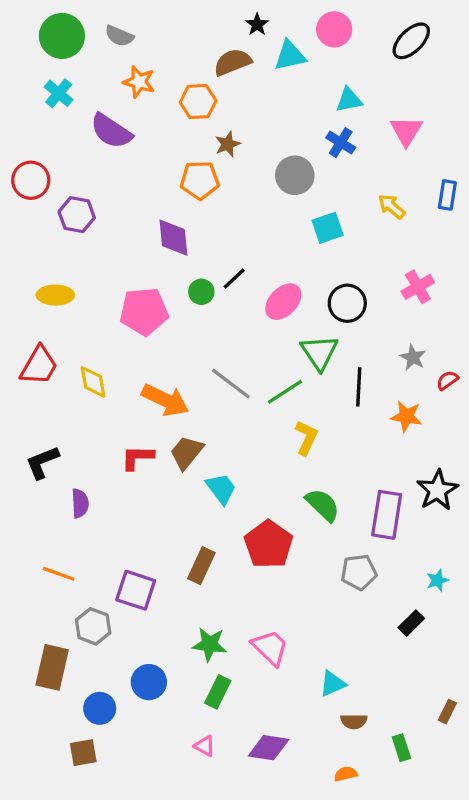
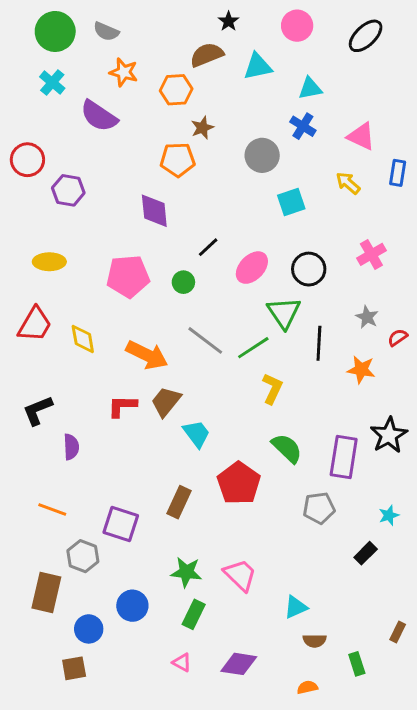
cyan triangle: (290, 56) -> (258, 66), moved
pink triangle: (406, 131) -> (361, 136), moved, turned -36
green circle: (201, 292) -> (183, 282), moved

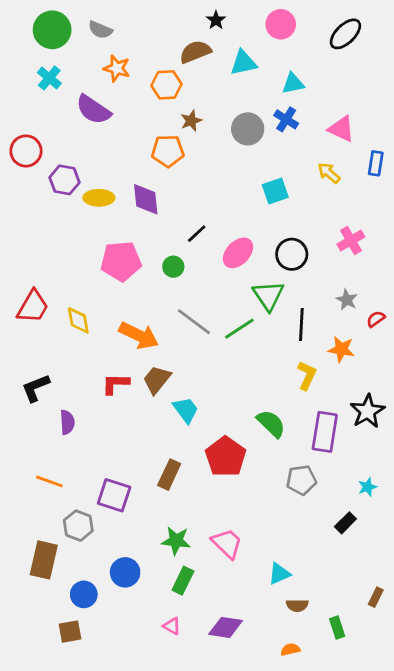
gray circle: (262, 155) -> (248, 129), moved
yellow ellipse: (49, 262) -> (99, 198), moved
yellow L-shape: (272, 389) -> (307, 375), moved

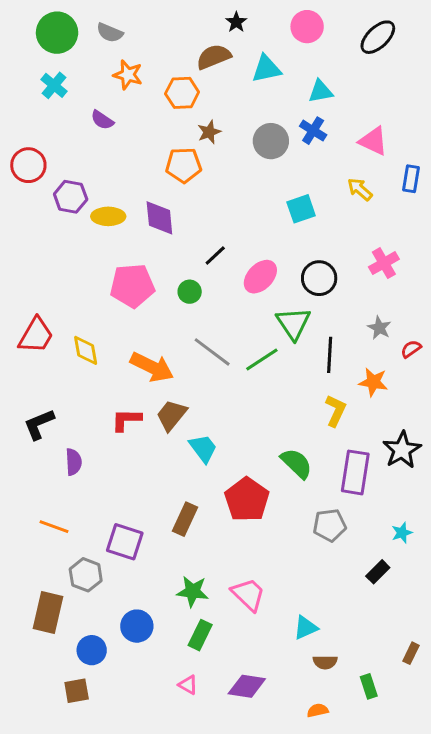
purple semicircle: (93, 110) -> (102, 120), size x0.6

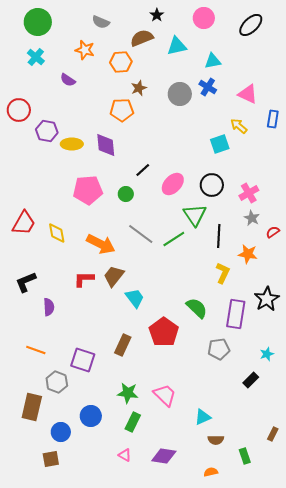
gray semicircle: (110, 33) -> (101, 22), moved
cyan square: (301, 209) -> (220, 144), moved
pink cross: (384, 263) -> (249, 193), moved

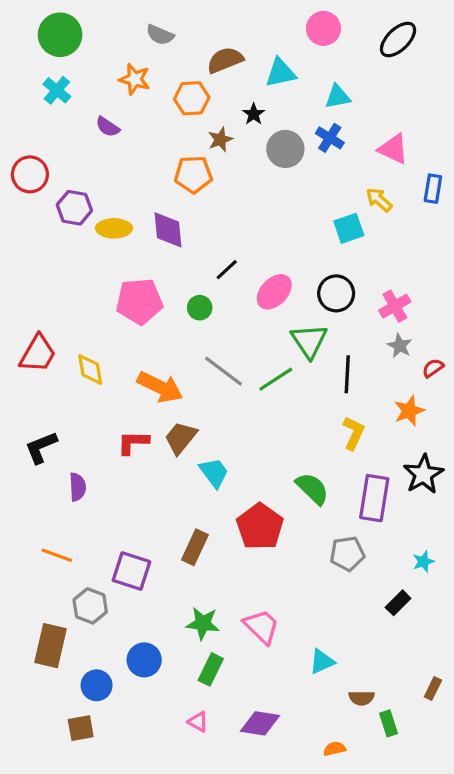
black star: (157, 15) -> (254, 114), moved
orange star: (248, 254) -> (409, 411), moved, turned -30
brown semicircle: (216, 440) -> (362, 698), moved

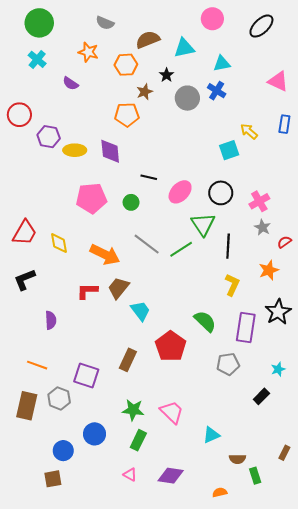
pink triangle: (393, 149) -> (278, 81), moved
black line: (227, 270) -> (149, 177), turned 56
black L-shape: (41, 447) -> (25, 280), moved
brown rectangle: (51, 646) -> (27, 406), moved

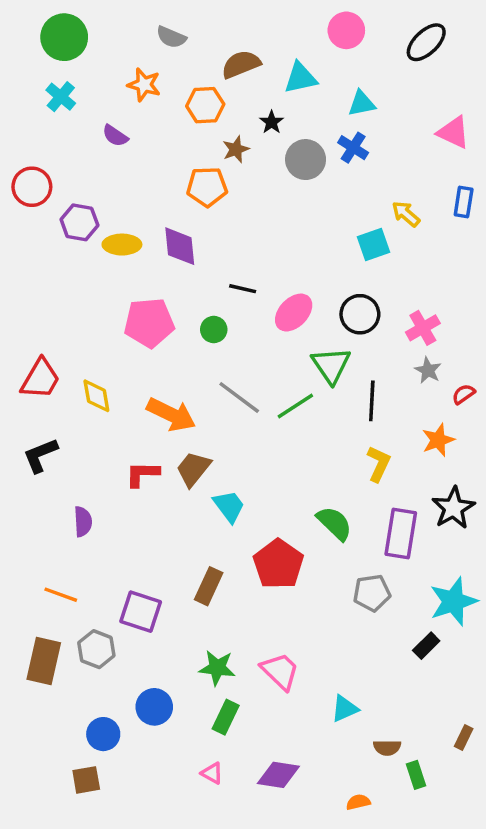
cyan star: (278, 369) -> (453, 601), size x2.0

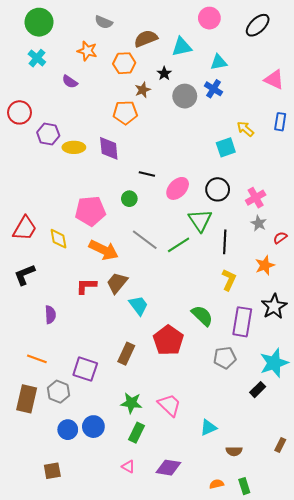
pink pentagon: (149, 323) -> (90, 211), moved
blue circle: (103, 734) -> (68, 430), moved
green rectangle: (416, 775) -> (244, 486), moved

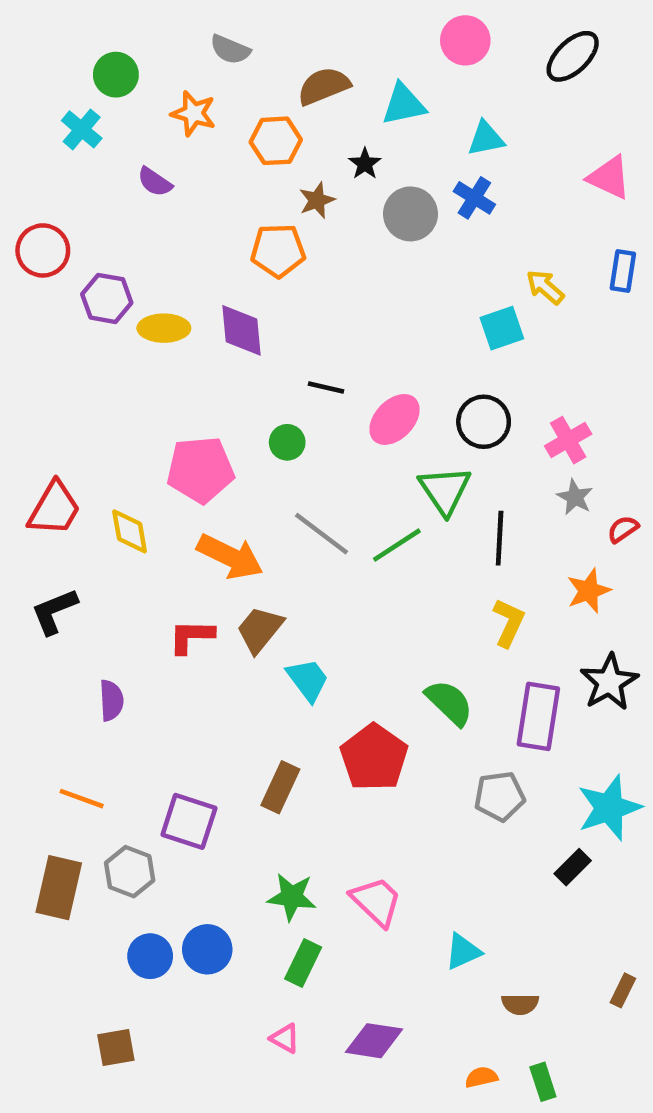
green circle: (39, 22) -> (116, 75), moved, size x0.7

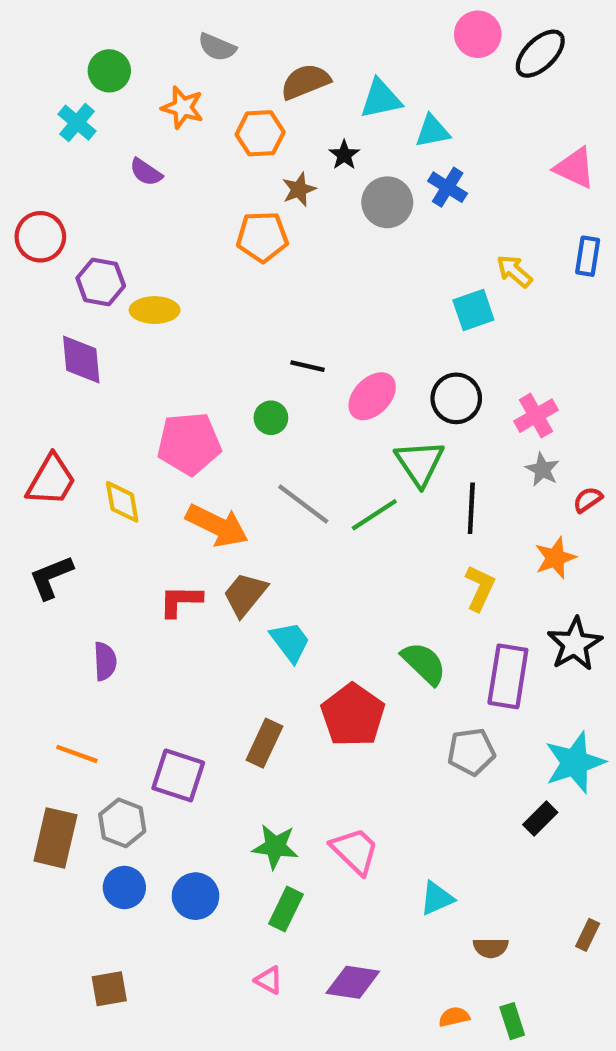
pink circle: (465, 40) -> (478, 34), moved
cyan triangle: (486, 139) -> (432, 131), moved
purple diamond: (241, 330) -> (81, 360), moved
blue circle: (150, 956) -> (124, 887), moved

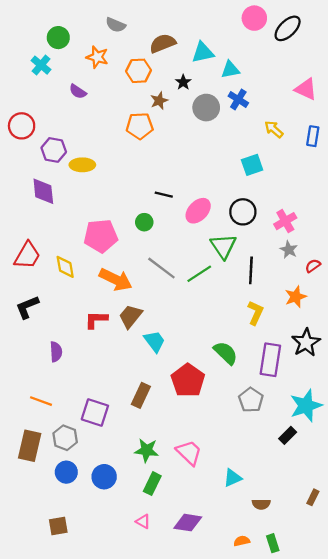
yellow arrow: (514, 271) -> (274, 129), moved
gray pentagon: (471, 752) -> (251, 400), turned -30

